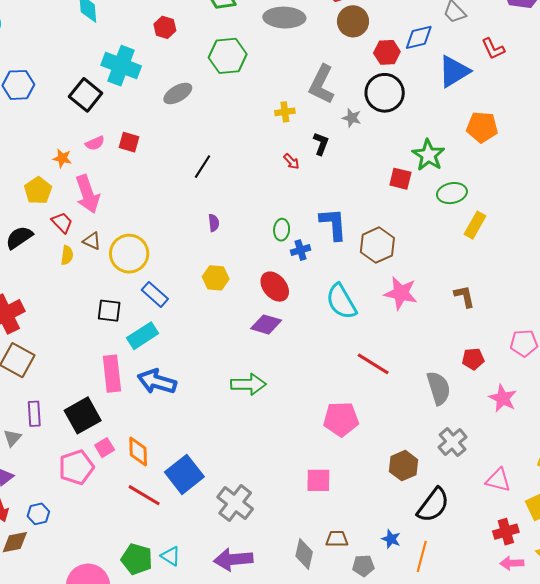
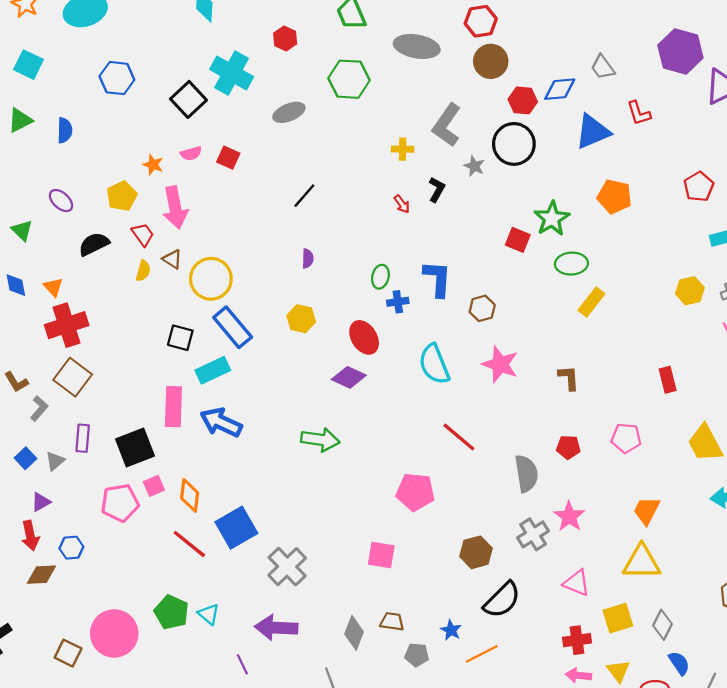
brown hexagon: (377, 245) -> (482, 308), size x0.7
blue rectangle: (155, 294) -> (233, 327), size x1.4
pink star: (503, 398) -> (569, 516), moved
orange line: (422, 556) -> (482, 654), turned 40

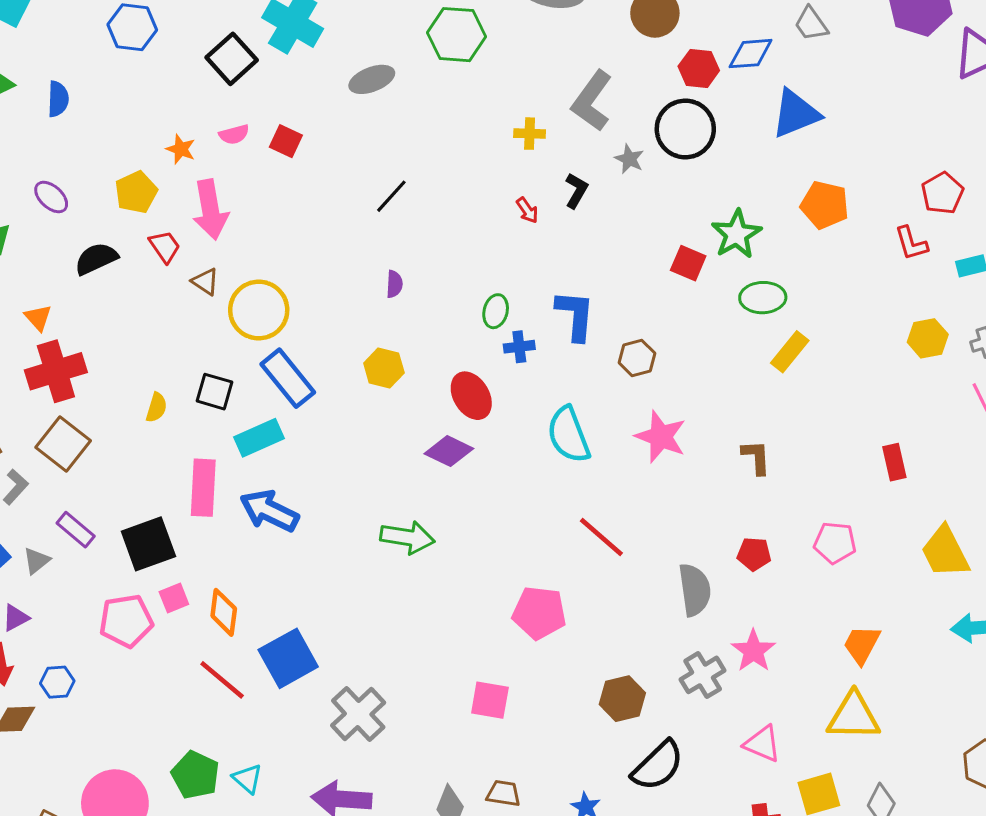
red L-shape: (639, 113) -> (911, 243), moved
yellow semicircle: (143, 271) -> (156, 408), moved
purple rectangle: (83, 438) -> (76, 530), turned -56

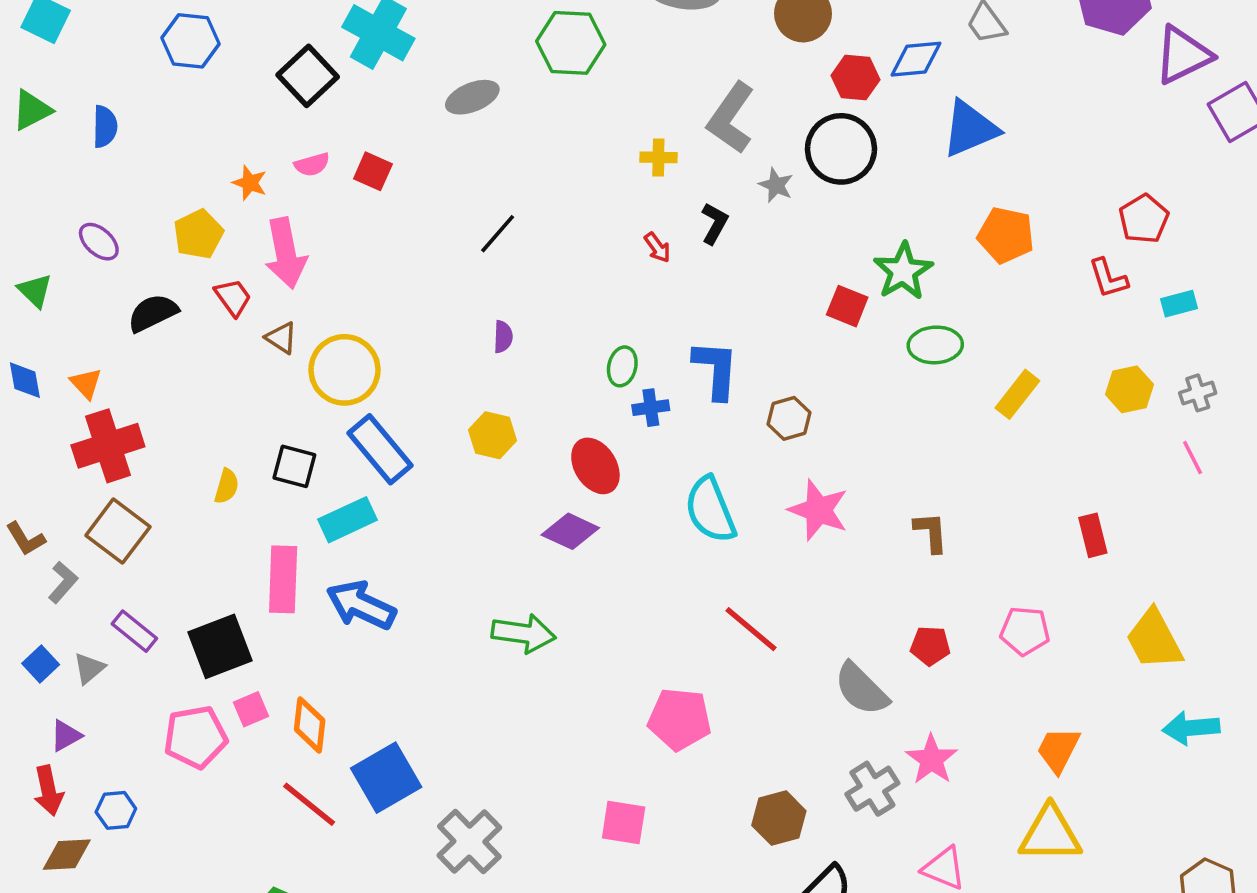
yellow rectangle: (790, 352) -> (1017, 394), moved
gray semicircle: (695, 590) -> (861, 689), turned 144

